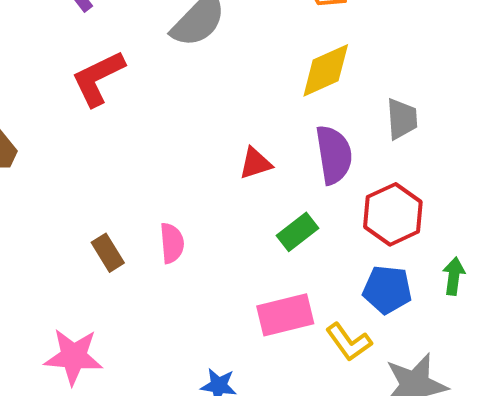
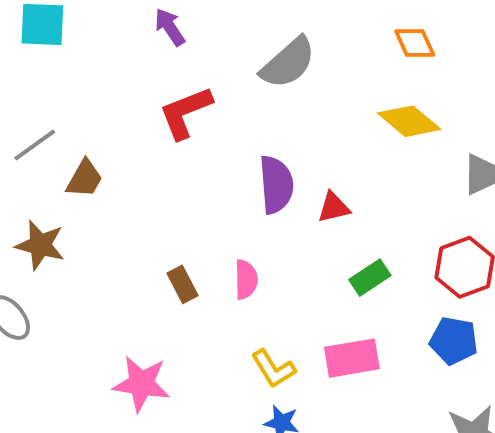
yellow diamond: (326, 70) -> (409, 121), turned 60
purple semicircle: (334, 155) -> (276, 185), moved
yellow L-shape: (349, 342) -> (273, 369), moved

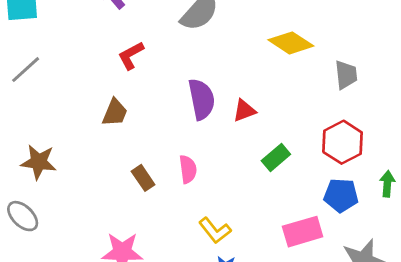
red L-shape: (185, 113) -> (131, 55), size x0.7
gray line: (35, 145) -> (26, 70), moved
brown trapezoid: (84, 179) -> (115, 112), moved
pink rectangle: (352, 358) -> (303, 232), moved

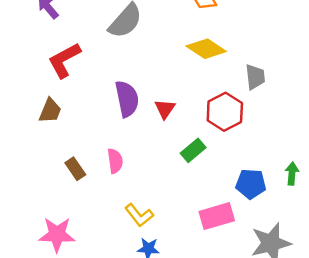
red L-shape: (131, 55) -> (64, 60), size x1.4
red triangle: (244, 111) -> (165, 109), turned -35
red hexagon: (343, 142) -> (225, 112), moved

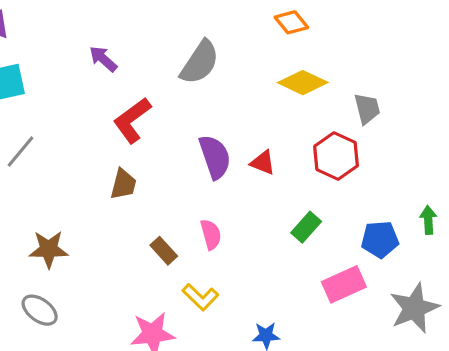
red triangle: (165, 109) -> (263, 163), turned -35
green rectangle: (193, 150) -> (306, 227), moved
yellow L-shape: (139, 215) -> (200, 297), moved

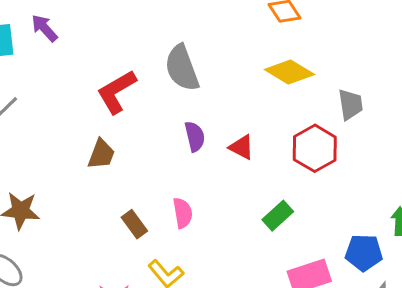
purple arrow: (103, 59) -> (44, 28), moved
gray semicircle: (200, 62) -> (182, 68), moved, turned 120
purple semicircle: (215, 157) -> (195, 137), size x0.7
blue pentagon: (380, 239) -> (364, 253), moved

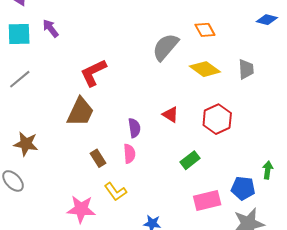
gray semicircle: (182, 68) -> (165, 47), moved, turned 56
gray trapezoid: (350, 105) -> (246, 69), moved
purple semicircle: (195, 137) -> (134, 128), moved
brown trapezoid: (101, 154) -> (80, 112), size x1.5

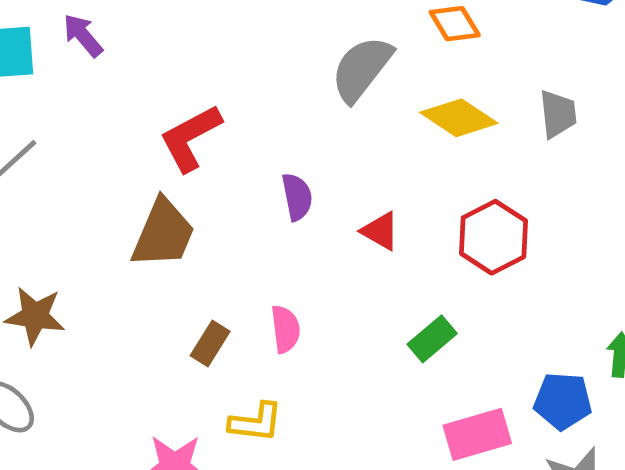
purple semicircle: (134, 128) -> (297, 197), moved
brown rectangle: (98, 158) -> (210, 344), turned 66
yellow L-shape: (116, 192) -> (256, 422), turned -45

